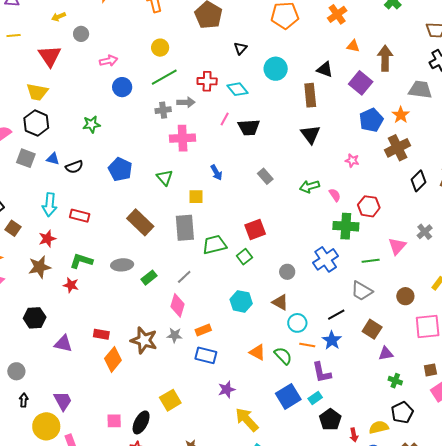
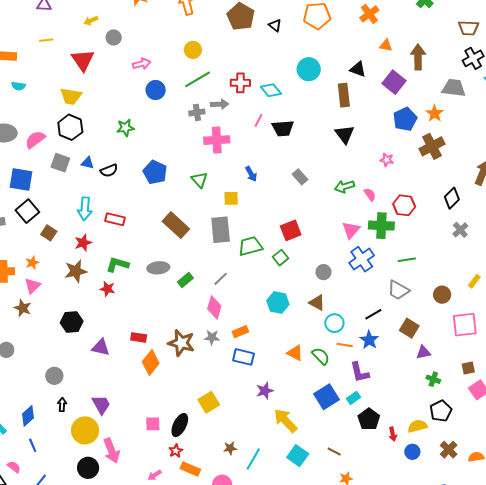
black triangle: (240, 48) -> (275, 25), moved, turned -32
black diamond: (419, 181) -> (452, 198), moved
pink triangle: (397, 246) -> (351, 230), moved

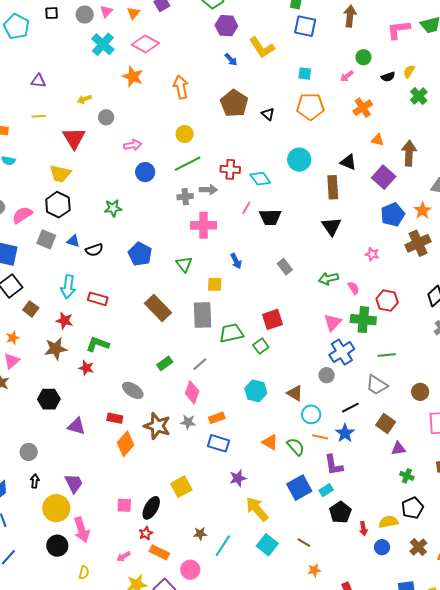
red star: (83, 243) -> (65, 321), turned 30
gray ellipse: (158, 268) -> (133, 390), moved, turned 35
gray circle: (323, 272) -> (327, 375), moved

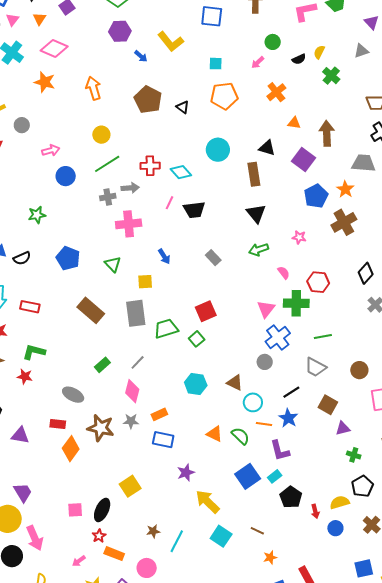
purple hexagon: (226, 26) -> (120, 31), moved
green arrow: (329, 279) -> (259, 250), moved

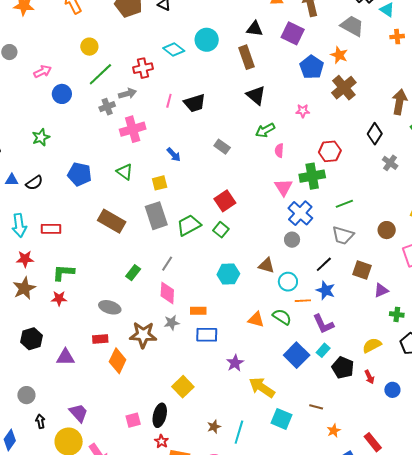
gray trapezoid: (363, 163) -> (352, 26), turned 35
cyan diamond: (181, 172) -> (174, 50), moved
pink semicircle: (284, 273) -> (279, 151), moved, turned -128
orange rectangle: (159, 414) -> (198, 311), turned 35
yellow semicircle: (340, 502) -> (372, 345), moved

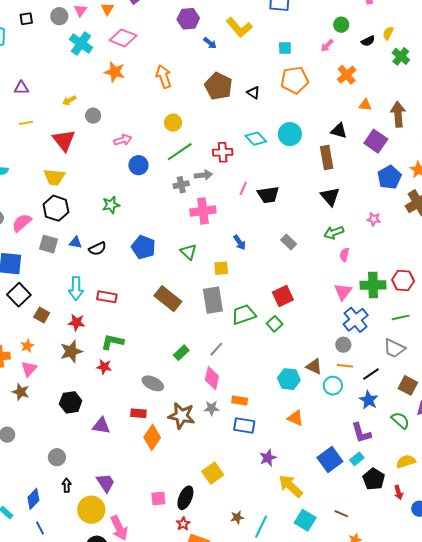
red hexagon: (330, 151) -> (403, 280), moved
cyan hexagon: (228, 274) -> (289, 379), moved
orange line: (303, 301) -> (345, 366), moved
green semicircle: (282, 317) -> (400, 420), moved

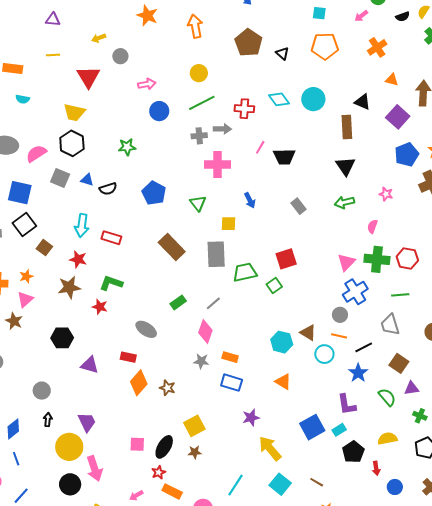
pink semicircle: (344, 255) -> (372, 226), moved
gray trapezoid: (394, 348) -> (390, 325), turned 40
brown star: (181, 416) -> (167, 388), moved, size x0.6
brown star: (237, 517) -> (195, 452), moved

